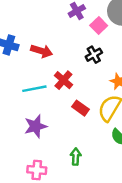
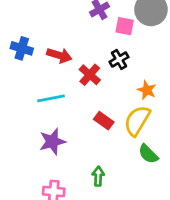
pink square: (99, 26) -> (125, 26), turned -35
red cross: (63, 80) -> (90, 75), moved

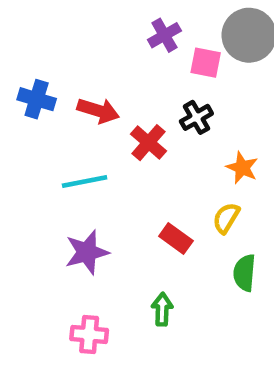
red rectangle: (104, 121) -> (176, 239), moved
yellow semicircle: (137, 121) -> (226, 218), size x0.6
green semicircle: (148, 154) -> (244, 273), turned 50

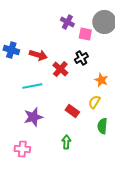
purple cross: (164, 35) -> (67, 22), turned -32
pink cross: (89, 334) -> (22, 149), moved

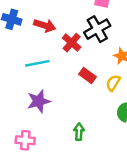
black cross: (81, 58) -> (97, 29), size x1.5
red rectangle: (72, 111) -> (87, 76), moved

